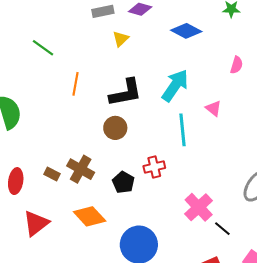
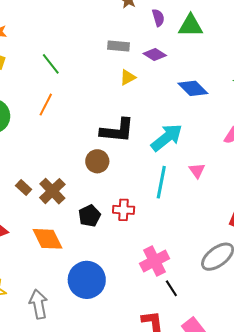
orange line: (75, 84) -> (46, 105), moved

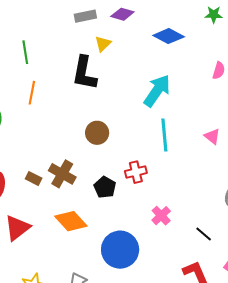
green line: (51, 64) -> (25, 52), turned 45
black L-shape: (117, 130) -> (84, 73), moved, turned 111
pink triangle: (197, 170) -> (212, 136), moved
pink cross: (155, 261) -> (161, 216), moved, size x0.7

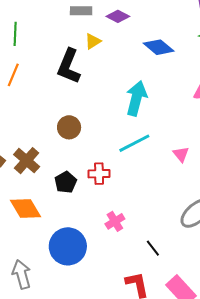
cyan arrow: (157, 91) -> (136, 98), turned -32
cyan line: (164, 135) -> (134, 143), turned 56

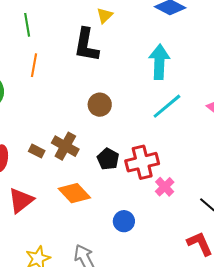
red cross: (99, 174) -> (142, 162), moved, size x1.5
blue circle: (68, 246) -> (124, 221), size x0.6

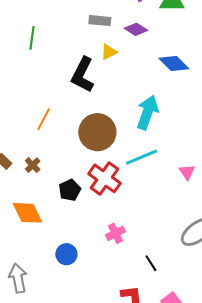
orange line: (34, 65) -> (44, 119), moved
brown circle: (100, 105) -> (97, 132), moved, size x1.6
brown cross: (65, 146) -> (33, 165), size x0.6
red cross: (142, 162) -> (104, 178), moved, turned 32

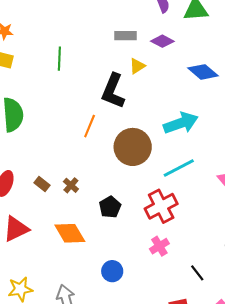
cyan arrow: (147, 112) -> (181, 123), turned 56
orange line: (44, 119) -> (90, 126), moved
red cross: (104, 178) -> (161, 206), moved, turned 32

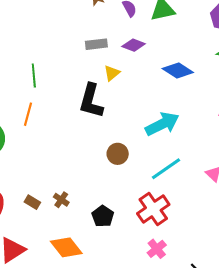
orange line: (90, 126) -> (28, 114), moved
brown circle: (133, 147) -> (118, 154), size x0.6

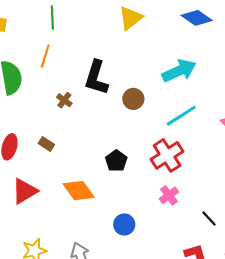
yellow triangle: (112, 73) -> (131, 18), size x1.5
black L-shape: (91, 101) -> (96, 78), moved
brown cross: (61, 200) -> (64, 100), moved

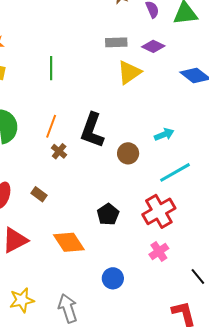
orange line: (45, 56) -> (51, 126), moved
cyan arrow: (179, 71) -> (164, 134), moved, size x0.6

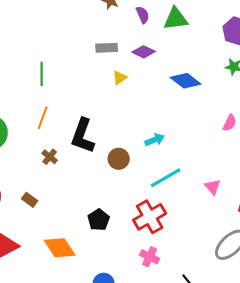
yellow triangle: (129, 72) -> (120, 78), size x0.6
orange line: (51, 126) -> (43, 118), moved
pink cross: (159, 251) -> (150, 257), turned -30

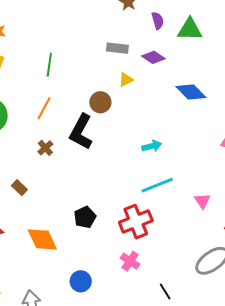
brown circle: (119, 159) -> (100, 102), moved

